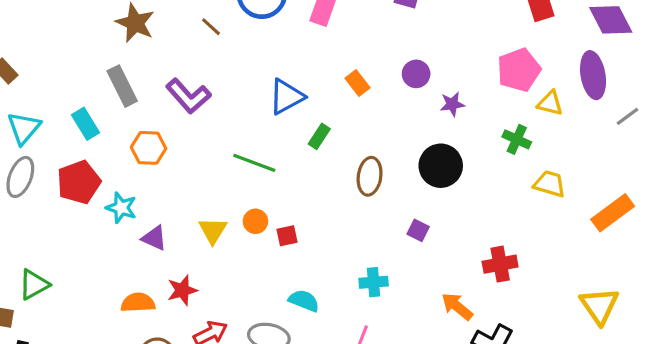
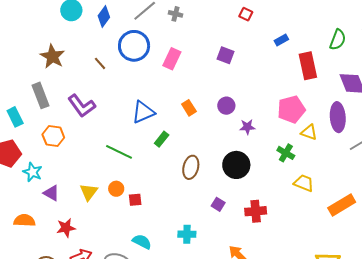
red cross: (500, 264) -> (256, 211), moved
orange semicircle: (138, 303) -> (24, 220), moved

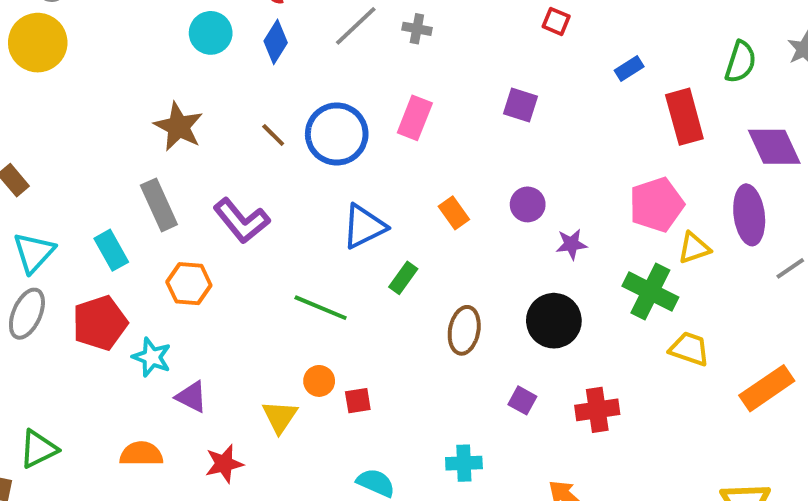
blue circle: (134, 46) -> (337, 134), moved
yellow triangle: (309, 132) -> (694, 248), turned -36
green cross: (286, 153) -> (650, 292), size x1.5
yellow triangle: (89, 192) -> (280, 417), moved

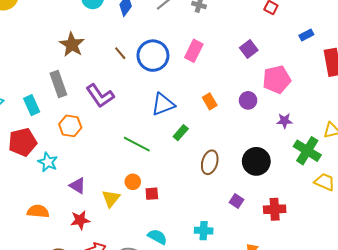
purple square: (520, 105) -> (249, 49), turned 30
pink pentagon: (656, 205) -> (277, 79), moved
purple star: (571, 244) -> (284, 121), moved
purple triangle: (191, 397) -> (78, 186), moved

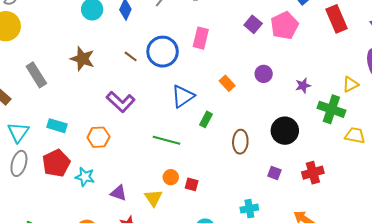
pink pentagon: (277, 79) -> (285, 26), moved
gray rectangle: (58, 84) -> (36, 75), moved
cyan rectangle: (32, 105) -> (57, 126), turned -36
red square: (152, 194) -> (192, 184), turned 32

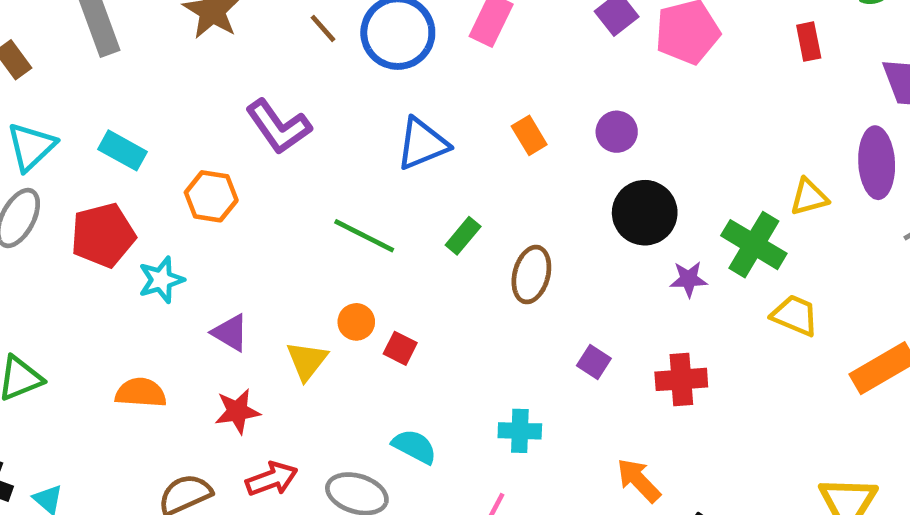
red rectangle: (336, 19) -> (809, 42), size x0.6
purple star: (303, 86) -> (689, 279), moved
green rectangle: (206, 119) -> (463, 236), moved
black circle: (285, 131) -> (645, 213), moved
cyan star: (85, 177) -> (161, 280), turned 30

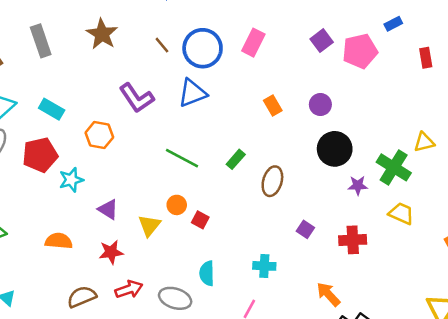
blue triangle: (422, 144) -> (192, 93), moved
yellow trapezoid: (795, 315) -> (401, 213), moved
cyan semicircle: (414, 447) -> (207, 273), turned -120

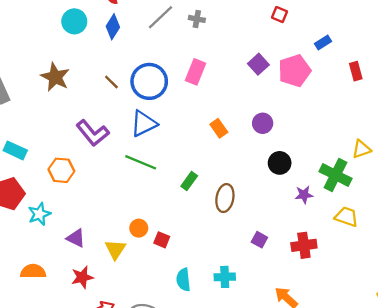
black circle: (335, 149) -> (280, 163), size x0.7
green line: (182, 158) -> (141, 162), moved
cyan semicircle: (207, 273) -> (183, 280), moved

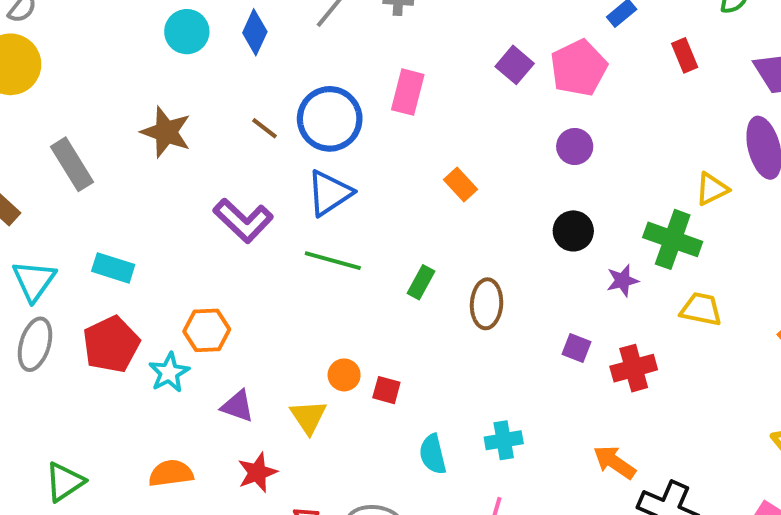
purple circle: (263, 123) -> (575, 147), moved
orange hexagon: (61, 170) -> (207, 330), moved
purple square: (259, 240) -> (576, 348), moved

